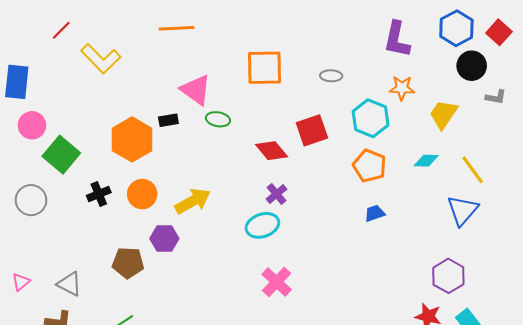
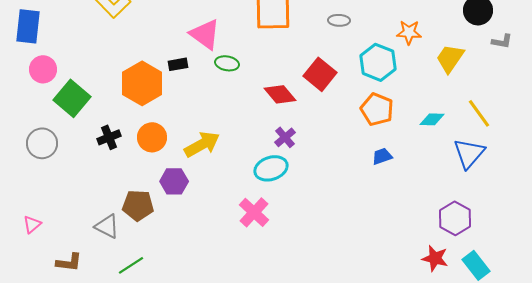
red square: (312, 130) -> (320, 74), turned -32
cyan diamond: (426, 161) -> (432, 119), moved
pink cross: (277, 282) -> (254, 212), moved
gray triangle: (69, 284) -> (107, 226), moved

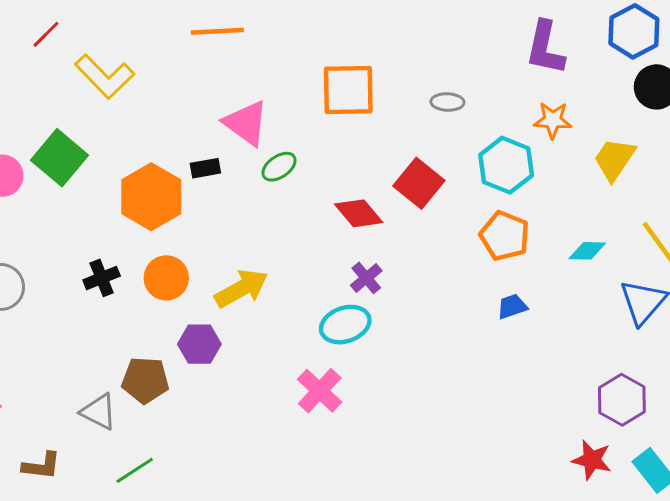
green ellipse: (227, 63) -> (279, 167), turned -45
green square: (72, 98) -> (59, 158), moved

